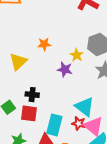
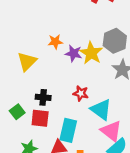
yellow star: (77, 55) -> (91, 53), size x1.5
purple star: (65, 69) -> (74, 53), moved
red star: (79, 123) -> (81, 93), moved

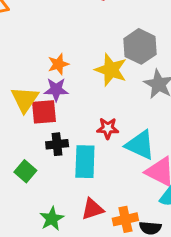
purple star: (74, 53) -> (56, 90), moved
red square: (40, 118) -> (44, 112), moved
cyan rectangle: (68, 130) -> (85, 162), moved

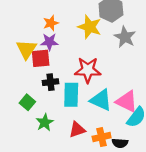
red star: (108, 128) -> (88, 70), size x1.6
cyan triangle: (140, 145) -> (101, 100), moved
green star: (52, 219) -> (45, 122), moved

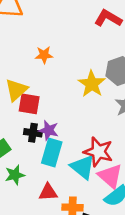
orange star: (51, 23) -> (44, 55), moved
purple star: (49, 42) -> (49, 130), moved
red star: (88, 70) -> (98, 152), moved

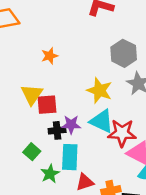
yellow star: (92, 84) -> (99, 90), moved
cyan rectangle: (52, 153) -> (70, 157), moved
cyan triangle: (83, 167) -> (102, 121), moved

